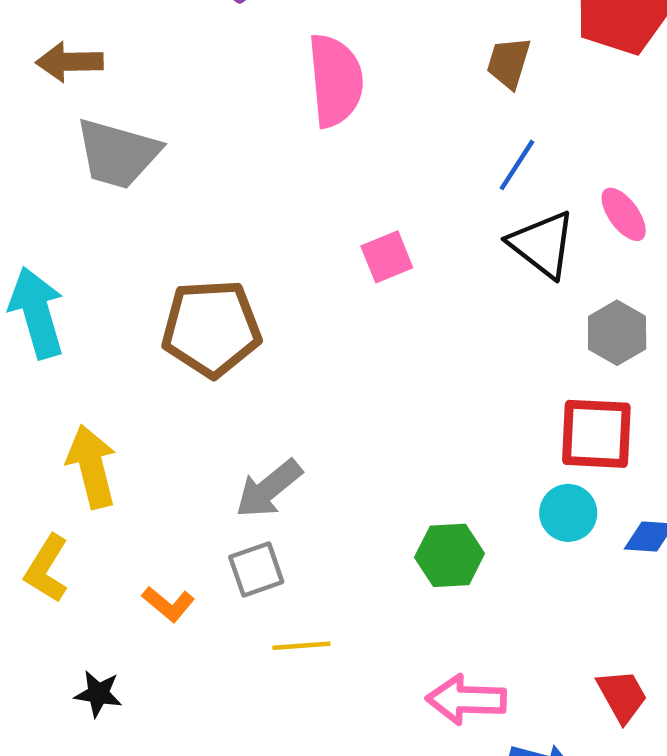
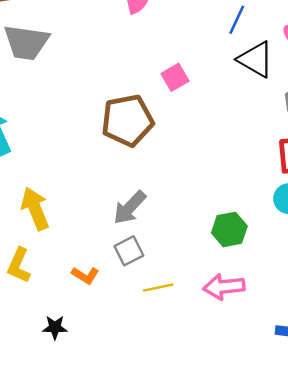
brown pentagon: (211, 328) -> (127, 120), moved
pink arrow: (466, 700) -> (224, 287), moved

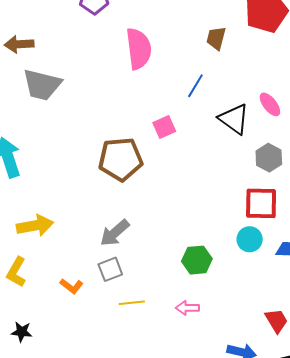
blue line: (237, 20) -> (195, 86), moved
yellow arrow: (35, 209) -> (35, 226), turned 96
pink arrow: (224, 287) -> (187, 308), size x0.7
black star: (55, 327) -> (22, 332), moved

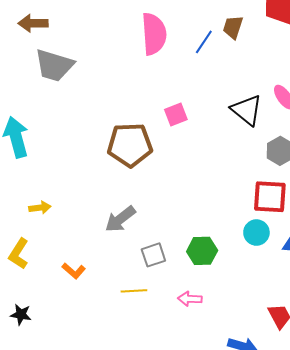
blue line: (195, 86) -> (204, 42), moved
yellow arrow: (35, 226) -> (40, 208), size x0.6
gray square: (110, 269) -> (153, 255), moved

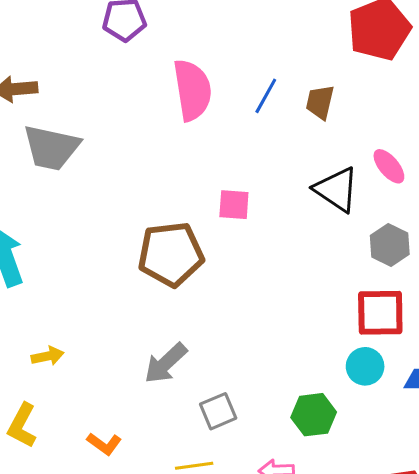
brown trapezoid: (233, 27) -> (320, 102), moved
pink square: (176, 115) -> (234, 205), turned 30
green hexagon: (202, 251) -> (314, 415), moved

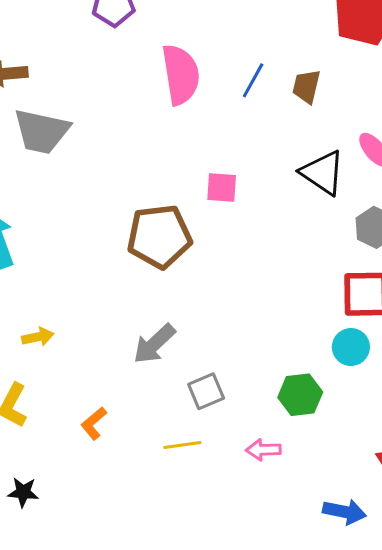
orange L-shape: (104, 444) -> (94, 423), turned 104

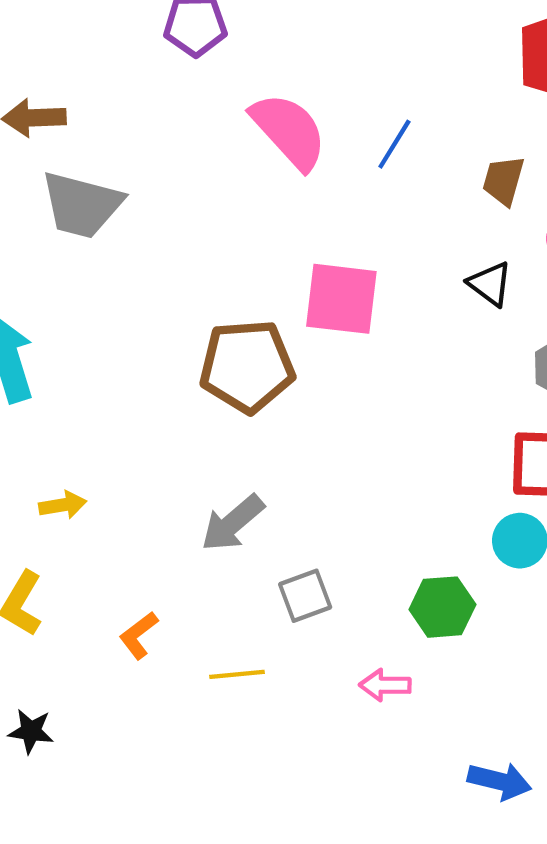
pink semicircle: (181, 75) -> (289, 131), turned -36
brown trapezoid: (306, 87) -> (503, 181), moved
black triangle: (323, 173) -> (490, 284), size x0.7
pink square: (222, 188) -> (341, 299), size x1.6
yellow line: (182, 445) -> (237, 674), moved

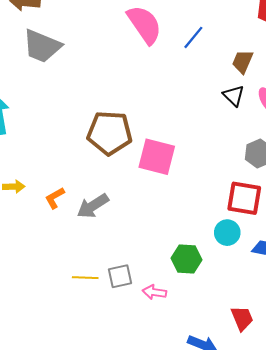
black triangle: (490, 284) -> (234, 96), moved
pink square: (341, 299) -> (157, 157), moved
gray square: (305, 596) -> (120, 276), moved
orange L-shape: (139, 635) -> (55, 198), moved

